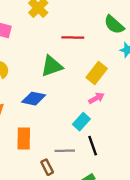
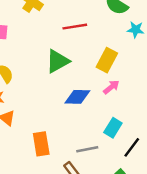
blue diamond: (34, 99) -> (77, 97), moved
cyan rectangle: (81, 122) -> (113, 128), moved
black line: (93, 146) -> (132, 147), moved, turned 66

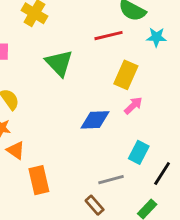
red line: (75, 27) -> (109, 36), moved
green triangle: (58, 61) -> (59, 63), moved, turned -40
orange rectangle: (41, 144) -> (39, 180), moved

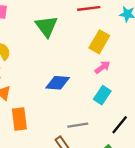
blue diamond: (95, 120) -> (58, 83), moved
cyan rectangle: (139, 152) -> (102, 95), moved

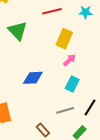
gray line: (78, 125) -> (65, 110), moved

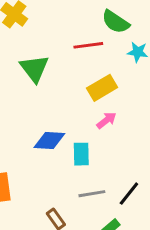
yellow rectangle: (64, 39) -> (102, 88), turned 30
cyan rectangle: (72, 84) -> (81, 154), moved, turned -35

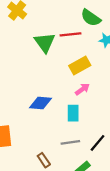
green triangle: (34, 68) -> (45, 42), moved
cyan rectangle: (81, 154) -> (73, 113), moved

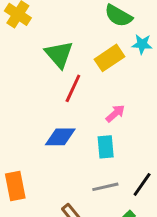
red line: (71, 34) -> (73, 88), moved, turned -54
yellow rectangle: (80, 65) -> (110, 58), moved

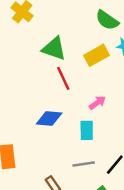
green triangle: (59, 54) -> (54, 49), turned -35
red line: (73, 88) -> (63, 78), turned -55

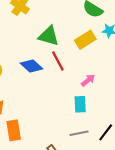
blue diamond: (49, 119) -> (32, 66), moved, turned 40

